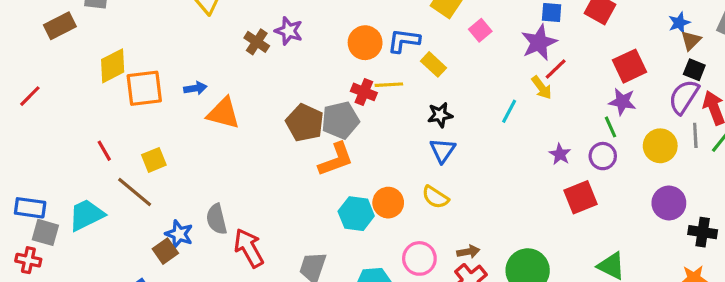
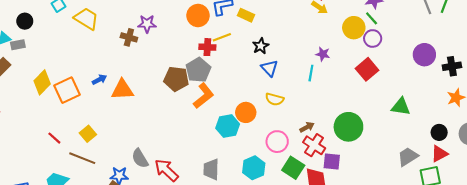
cyan line: (509, 111) -> (311, 73), moved
yellow circle: (660, 146) -> (354, 28), moved
purple star: (560, 154) -> (323, 54), moved

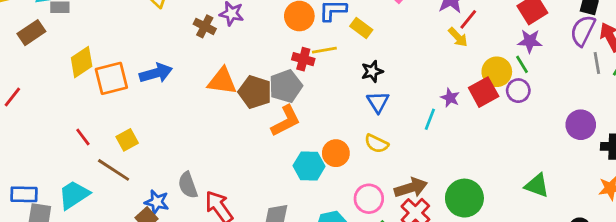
red square: (367, 69) -> (484, 92), moved
blue arrow: (99, 80) -> (156, 73), size x1.6
orange triangle: (122, 90) -> (222, 81), moved
brown arrow: (307, 127) -> (411, 188), size x1.6

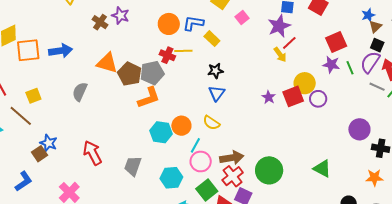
gray line: (597, 63) -> (377, 87), turned -63
green line: (522, 64) -> (350, 68), moved
cyan line: (430, 119) -> (195, 145), moved
gray semicircle: (188, 185) -> (80, 92), moved, turned 36

